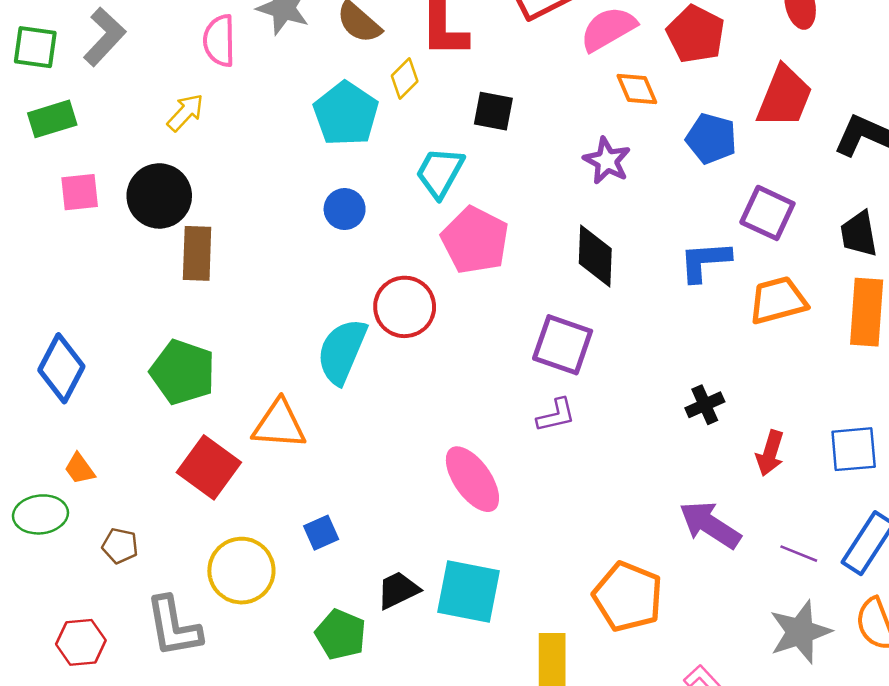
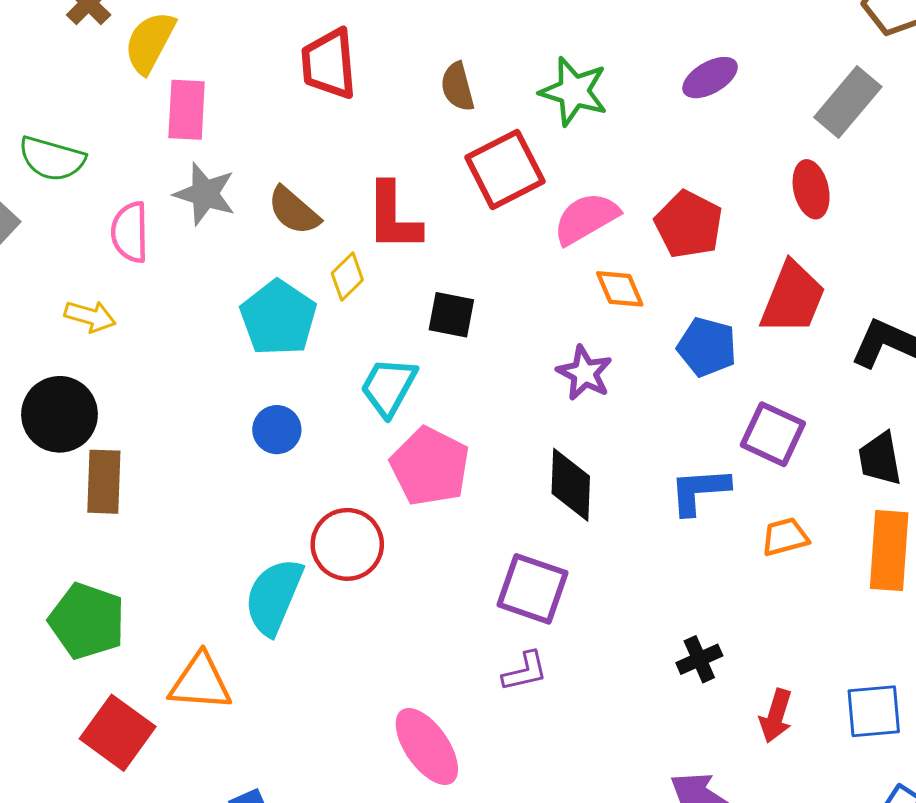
yellow arrow: (185, 112) -> (90, 316), turned 63
orange trapezoid: (778, 300) -> (785, 537), size x0.7

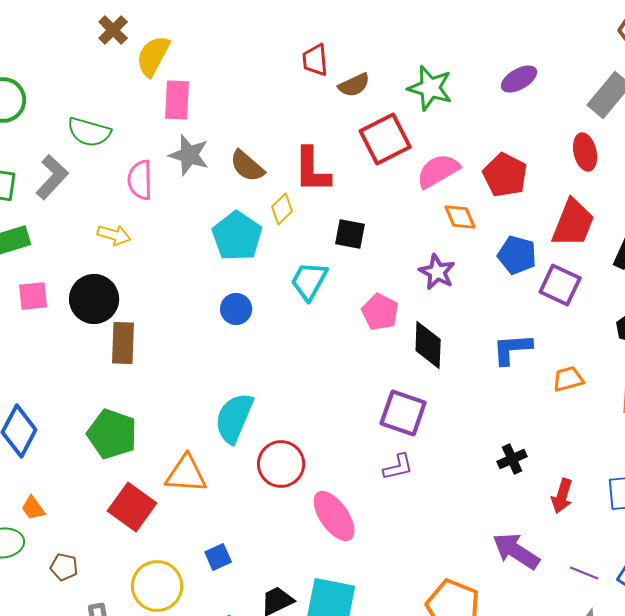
red trapezoid: (329, 64) -> (315, 60), moved, size x0.7
brown semicircle: (457, 87) -> (354, 85), turned -100
purple square: (773, 434) -> (560, 285), moved
pink pentagon: (430, 466) -> (380, 312), moved, size x0.7
red circle: (347, 544) -> (281, 464), moved

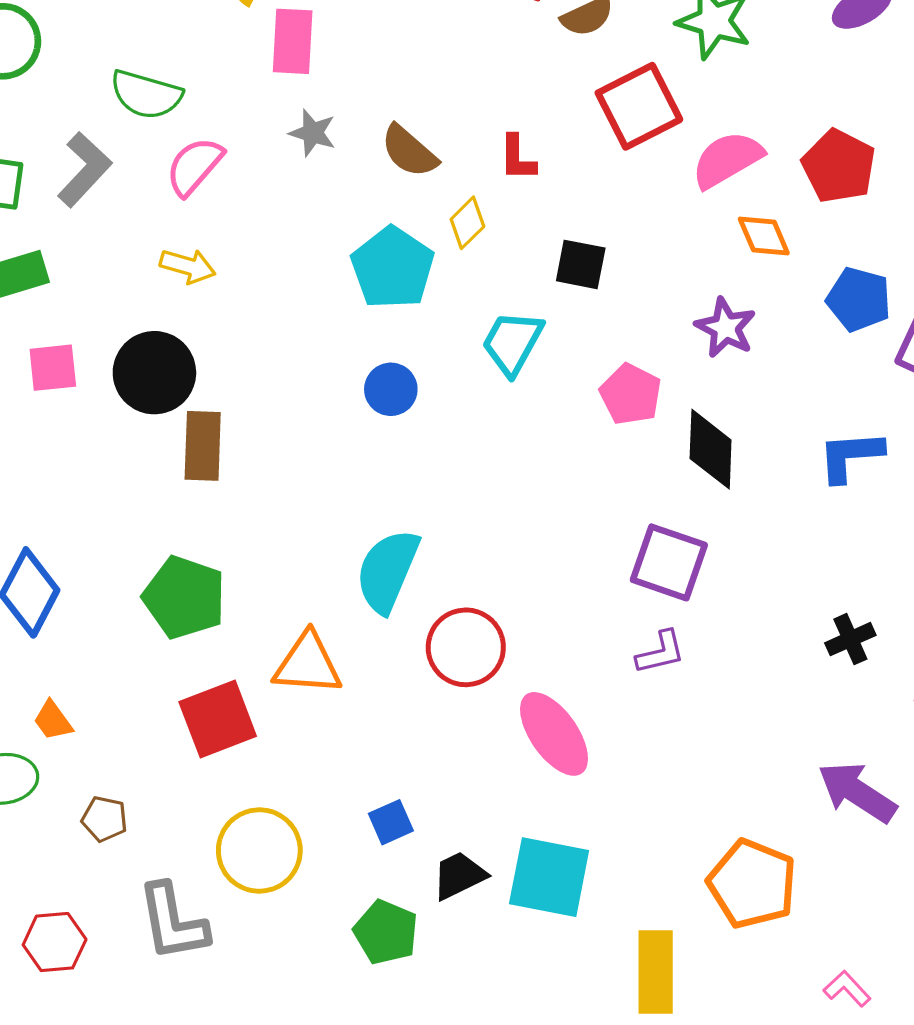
gray star: (189, 155) -> (313, 133), size x0.7
red L-shape: (312, 170) -> (517, 158), size x0.6
pink semicircle: (140, 180) -> (194, 166), moved, turned 42
red square: (132, 507) -> (218, 719), turned 33
blue square: (218, 557) -> (391, 822), moved

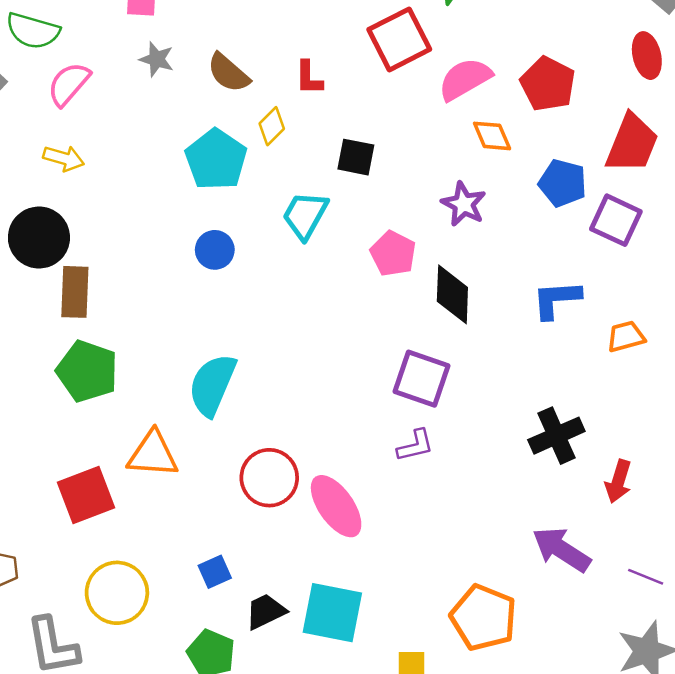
green pentagon: (184, 597) -> (87, 371), moved
black cross: (850, 639) -> (556, 436), size x1.5
red circle: (466, 647) -> (269, 478), moved

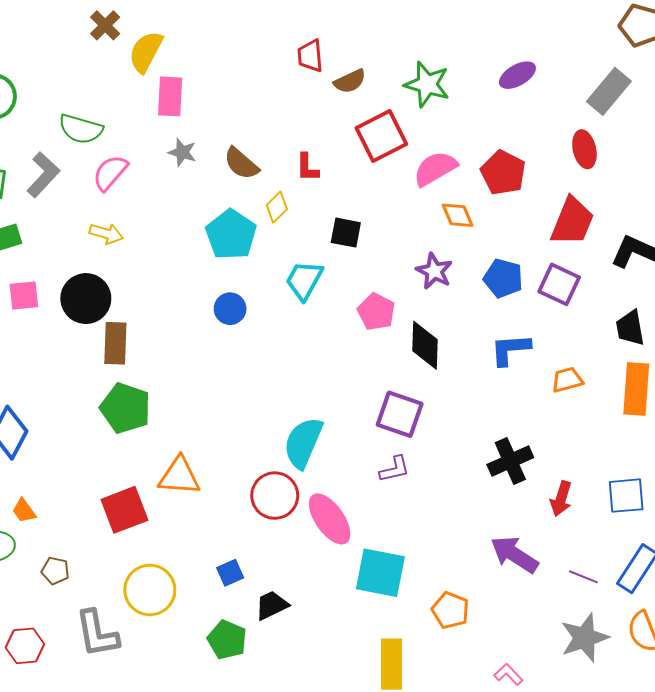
blue pentagon: (563, 183) -> (503, 278), moved
cyan semicircle: (212, 385) -> (303, 443), moved
cyan square: (332, 613) -> (380, 573), moved
orange pentagon: (483, 618) -> (450, 610), size x0.7

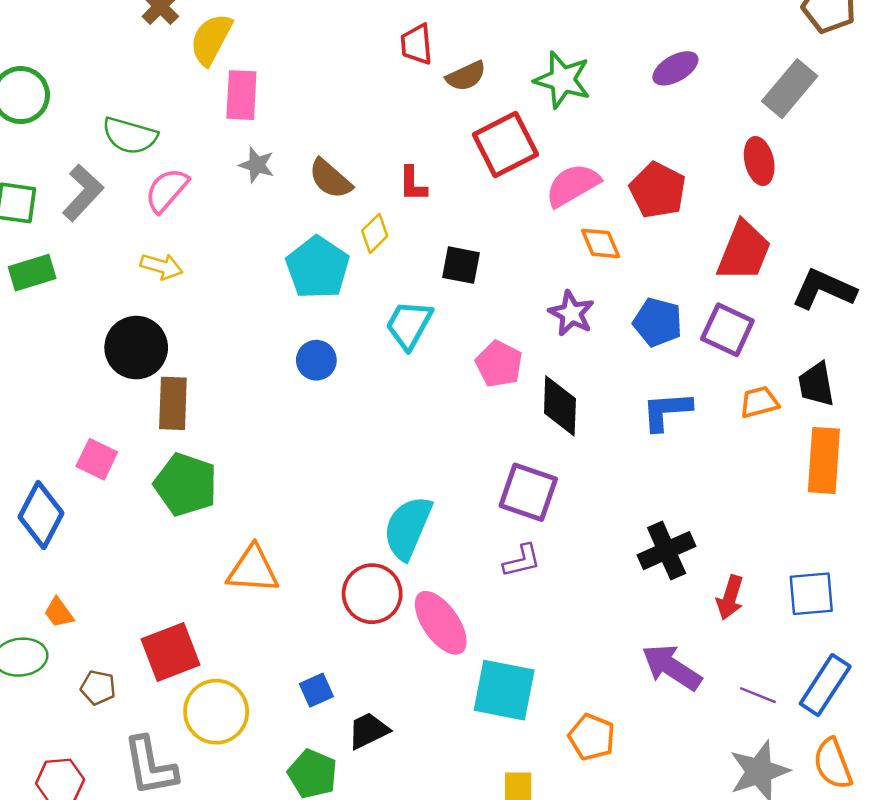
pink square: (24, 295) -> (97, 459), moved, turned 32
orange trapezoid: (567, 380) -> (759, 402), moved
red square: (124, 510) -> (170, 652), moved

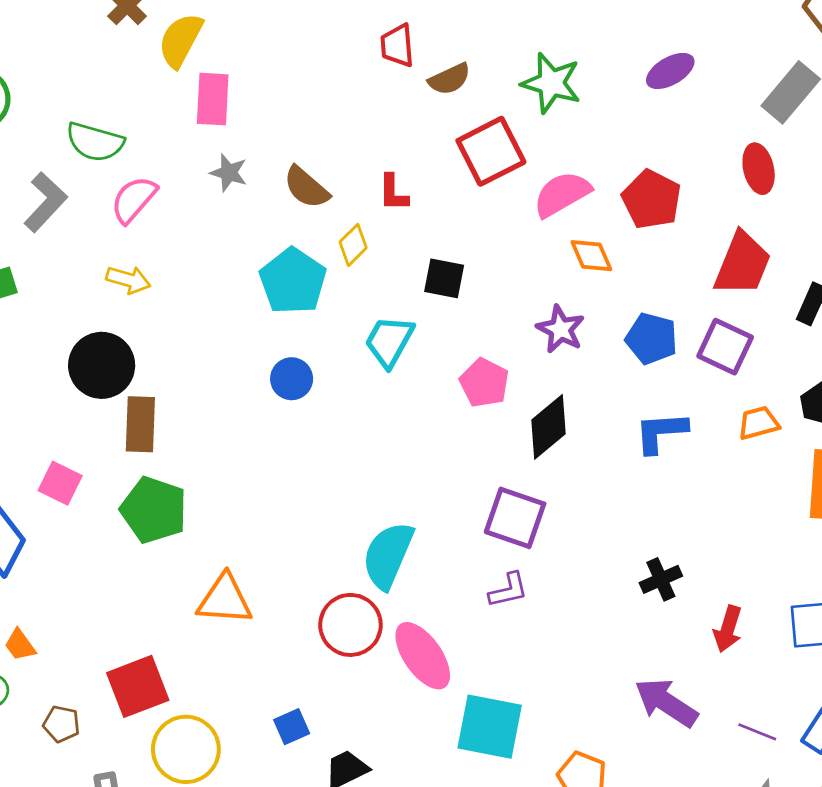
black diamond: (560, 406) -> (548, 427), turned 48
black cross: (667, 551) -> (661, 579), size x0.7

